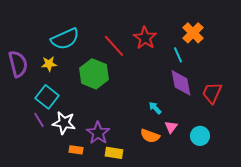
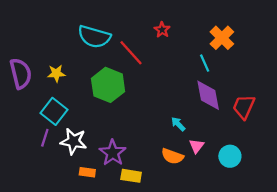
red star: (145, 38) -> (162, 30), moved, size x0.6
cyan semicircle: (65, 39) -> (94, 37), moved, turned 40
purple line: (39, 120) -> (45, 138), turned 49

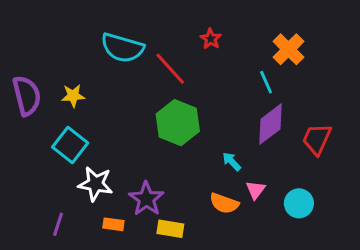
green hexagon: (108, 85) -> (178, 123), moved
purple diamond: (208, 95) -> (270, 124), turned 64
purple line: (45, 138) -> (58, 224), moved

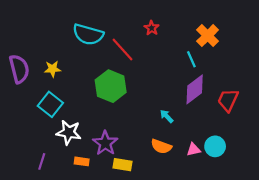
green hexagon: (178, 123) -> (111, 86), moved
pink triangle: (256, 190) -> (194, 150), moved, turned 40

